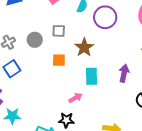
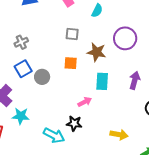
purple circle: (105, 17) -> (125, 38), moved
gray circle: (35, 40) -> (42, 77), moved
brown star: (84, 47) -> (97, 52), turned -30

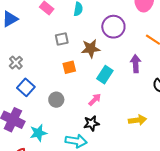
gray circle: (42, 77) -> (56, 100), moved
cyan rectangle: (102, 81) -> (105, 75), turned 48

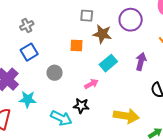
gray square: (62, 39) -> (87, 16), moved
yellow arrow: (138, 120) -> (126, 116), size x1.4

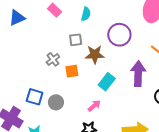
gray cross: (27, 25) -> (53, 59), moved
blue square: (29, 52) -> (35, 97), moved, turned -30
purple arrow: (141, 61) -> (138, 74), size x1.4

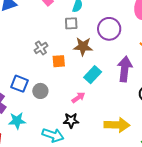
gray square: (76, 40) -> (71, 23), moved

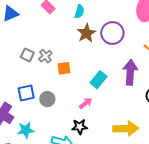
gray square: (71, 23) -> (27, 55), moved, turned 32
brown star: (83, 47) -> (86, 33), moved, turned -30
blue square: (20, 84) -> (26, 93), turned -30

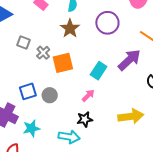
brown star: (86, 33) -> (70, 28), moved
gray square: (27, 55) -> (24, 43), moved
orange square: (64, 68) -> (63, 63), size x1.5
purple arrow: (130, 72) -> (129, 60), turned 50

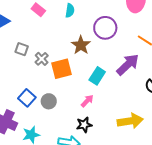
brown star: (70, 28) -> (81, 45), moved
blue square: (28, 91) -> (27, 98), turned -30

